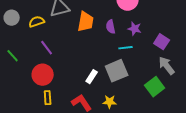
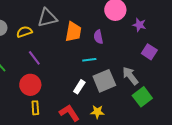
purple star: (135, 29) -> (139, 25), moved
cyan line: (126, 48) -> (89, 60), moved
gray arrow: (167, 66) -> (130, 76), moved

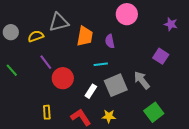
purple star: (139, 25) -> (171, 24), moved
red circle: (30, 85) -> (63, 78), moved
green square: (142, 97) -> (154, 112), moved

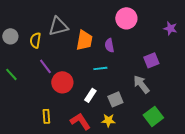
yellow semicircle: (36, 36) -> (35, 40), turned -63
purple square: (161, 56) -> (151, 60), moved, turned 35
gray square: (116, 85) -> (115, 99), moved, size x0.7

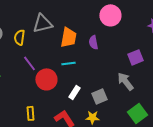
cyan line: (100, 68) -> (68, 63), moved

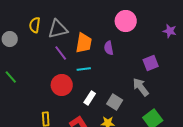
yellow semicircle: (19, 37) -> (35, 25), moved
purple line: (29, 63) -> (61, 53), moved
gray square: (99, 96) -> (115, 102), turned -35

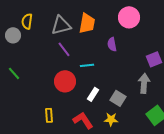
yellow semicircle: (35, 25) -> (27, 21), moved
orange trapezoid: (84, 43) -> (87, 23), moved
gray arrow: (141, 87) -> (144, 83), turned 42

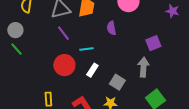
gray circle: (13, 35) -> (15, 30), moved
green line: (14, 73) -> (16, 49), moved
white rectangle: (93, 94) -> (92, 70), moved

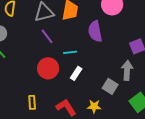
purple semicircle: (111, 28) -> (95, 31), size x1.5
gray square: (117, 82) -> (110, 86), moved

